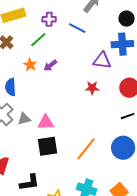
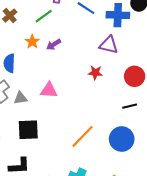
blue cross: (122, 44) -> (118, 15), moved
pink triangle: (46, 122) -> (49, 90), moved
black square: (47, 146) -> (28, 130), moved

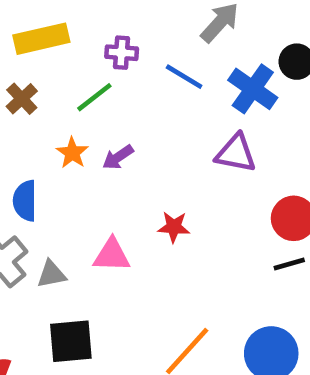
blue cross: (118, 15) -> (253, 89), turned 35
red star: (95, 73) -> (174, 227), moved
black line: (130, 106) -> (289, 264), moved

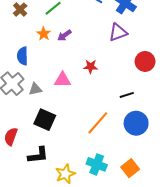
purple triangle: (236, 153) -> (118, 32), turned -30
black line: (289, 264) -> (127, 95), moved
black square: (71, 341) -> (45, 120), turned 30

